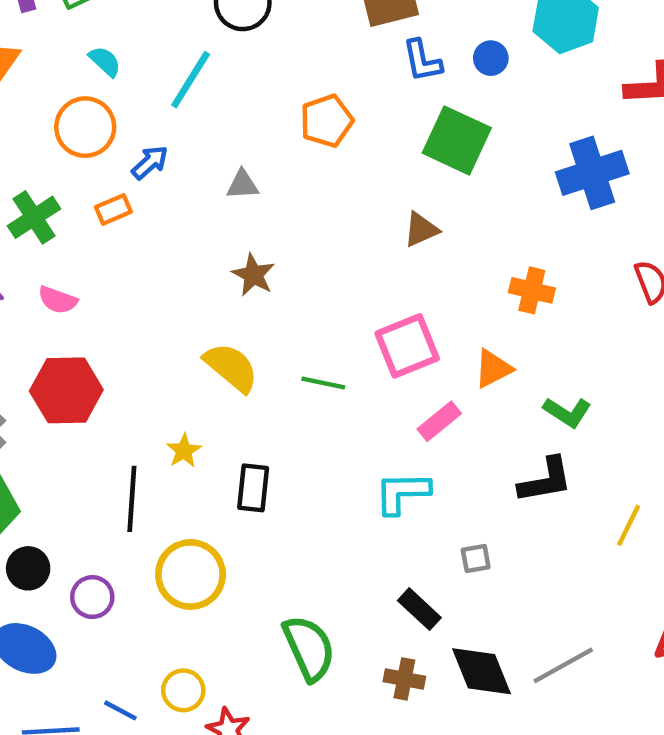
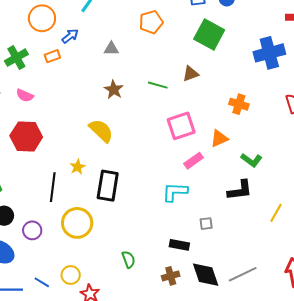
green line: (323, 383) -> (158, 85), moved
black rectangle: (253, 488) -> (108, 186), size x1.4
black rectangle: (419, 609) -> (179, 245), turned -36
green semicircle: (309, 648) -> (128, 259), size x0.6
brown cross: (404, 679) -> (171, 276), turned -30

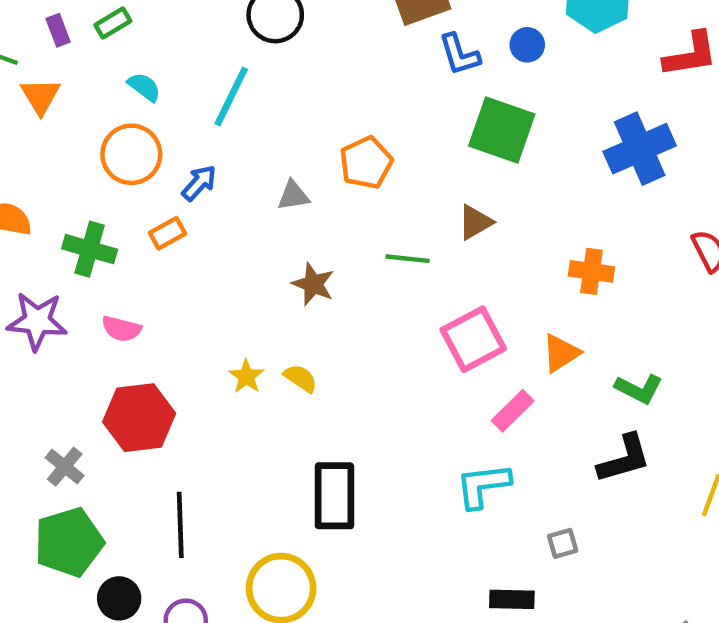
orange pentagon: (151, 22) -> (366, 163), moved
green cross: (16, 58) -> (90, 249), turned -35
yellow semicircle: (101, 131) -> (301, 378), size x0.6
yellow star: (78, 167) -> (246, 377), moved
black line: (53, 187) -> (180, 525), moved

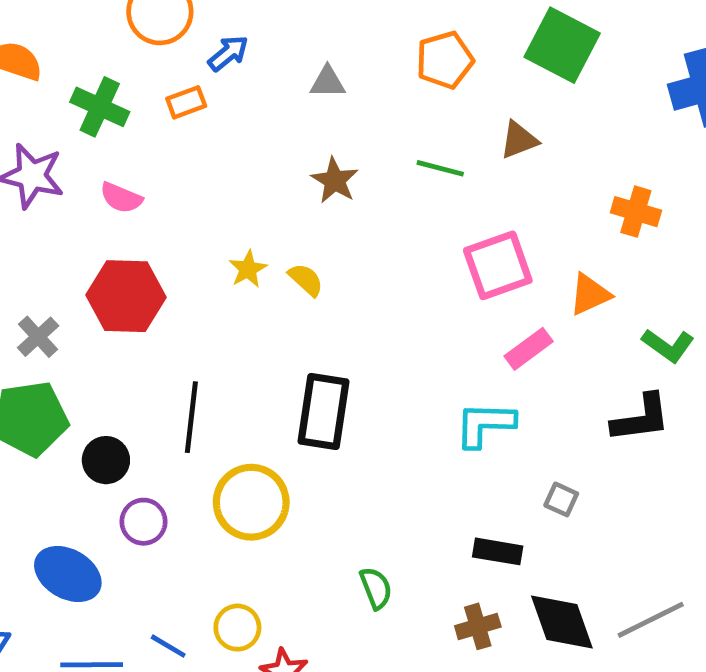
orange pentagon: (366, 163) -> (445, 60), moved
black line: (180, 525) -> (191, 417), moved
gray square: (563, 543) -> (561, 499), turned 32
black circle: (119, 598) -> (106, 460), moved

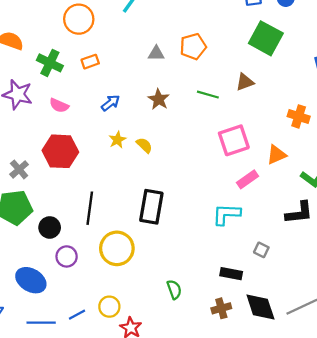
blue arrow: (228, 53) -> (111, 103), moved
orange pentagon: (445, 60) -> (193, 47), moved
blue line: (168, 646) -> (77, 315), turned -60

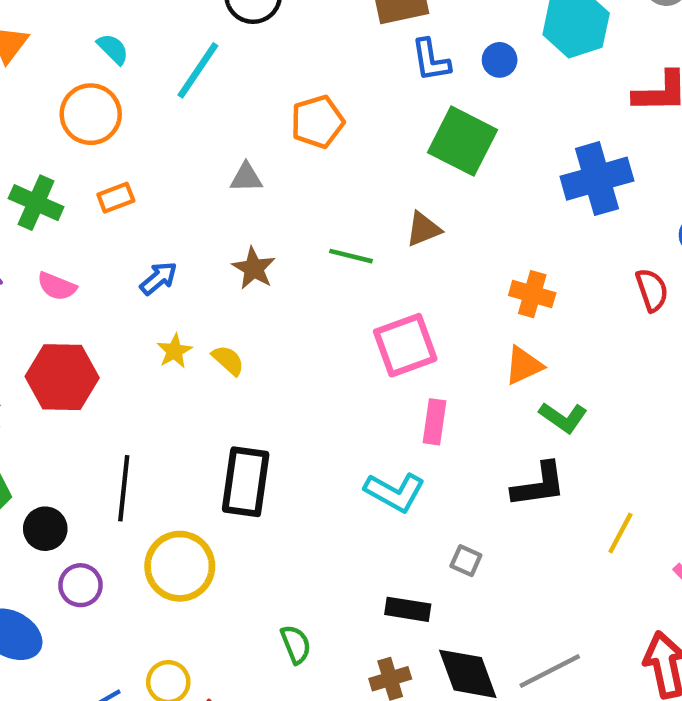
orange pentagon: (193, 47) -> (317, 122), moved
orange triangle: (276, 155) -> (524, 365), moved
pink rectangle: (247, 179) -> (435, 422), turned -45
cyan L-shape: (226, 214) -> (395, 492), turned -152

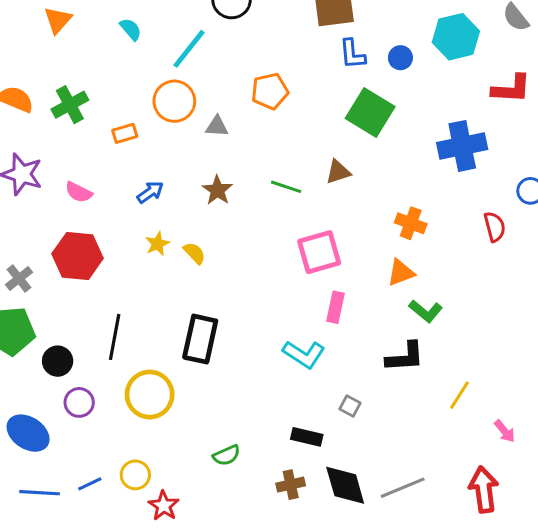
orange circle: (91, 114) -> (174, 101), moved
green cross: (36, 203) -> (70, 105), moved, turned 33
green semicircle: (296, 644) -> (226, 455), turned 84

